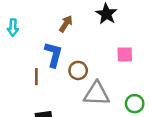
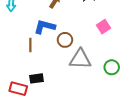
blue L-shape: (54, 54) -> (45, 27), turned -90
pink square: (125, 54) -> (104, 27), turned -32

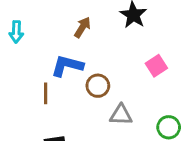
gray triangle: (80, 59) -> (121, 115), size x0.7

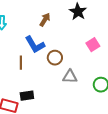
blue L-shape: (67, 66) -> (35, 45), turned -135

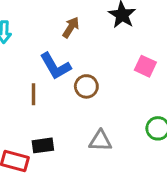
pink square: (93, 45) -> (145, 66), turned -32
gray triangle: (70, 77) -> (100, 141), moved

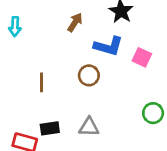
blue L-shape: (55, 66) -> (108, 46), moved, turned -44
gray triangle: (100, 141) -> (89, 127), moved

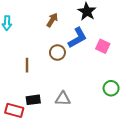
blue L-shape: (108, 46) -> (77, 38), turned -45
brown circle: (89, 75) -> (57, 53), moved

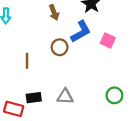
brown arrow: (52, 20) -> (54, 13), turned 128
green circle: (111, 88) -> (114, 95), moved

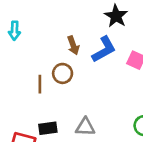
brown arrow: (54, 13) -> (73, 45), moved
brown circle: (60, 47) -> (63, 73), moved

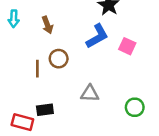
brown arrow: (73, 45) -> (47, 25), moved
gray triangle: (85, 127) -> (90, 94), moved

